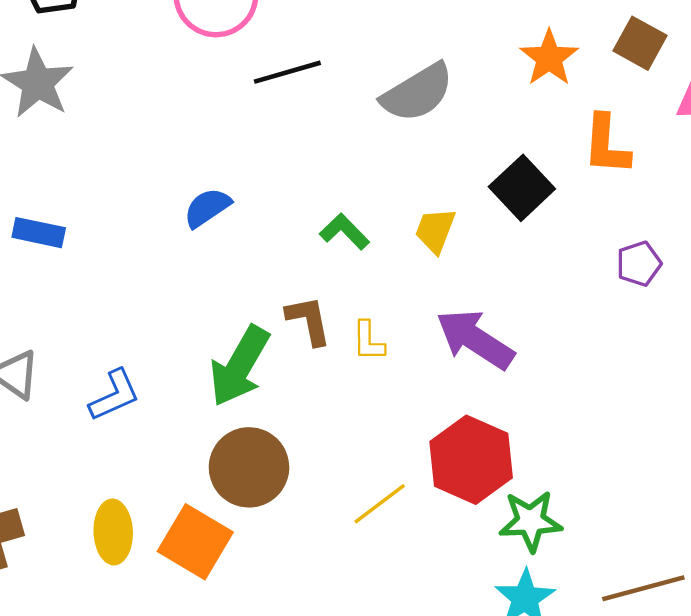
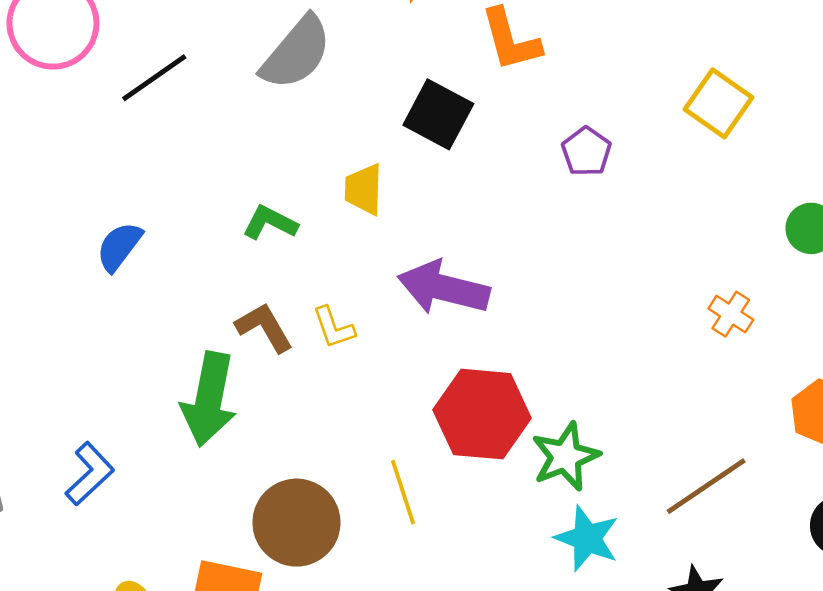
brown circle: (249, 467) -> (296, 523), moved
yellow line: (380, 504) -> (403, 492), turned -52

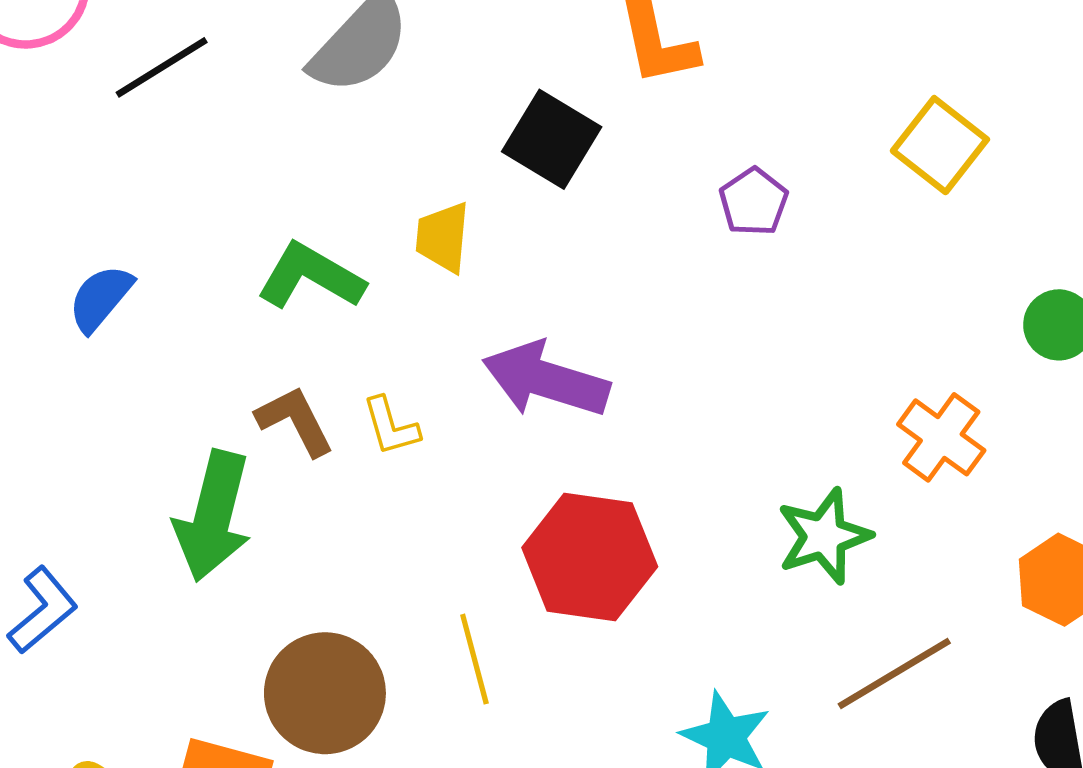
green L-shape: (270, 223) -> (311, 276), size x1.4
orange cross: (731, 314) -> (941, 437), size x1.4
green star: (565, 456) -> (824, 536), moved

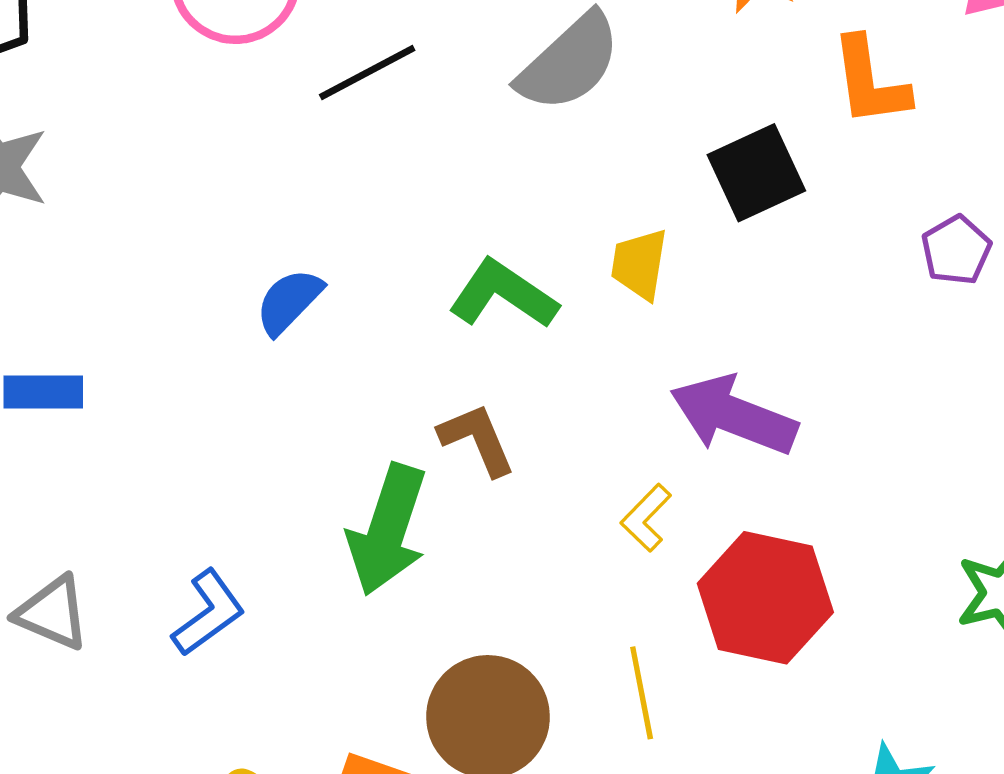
black square: (552, 139) -> (756, 173), turned 30
yellow L-shape: (391, 426) -> (646, 518), moved, turned 56

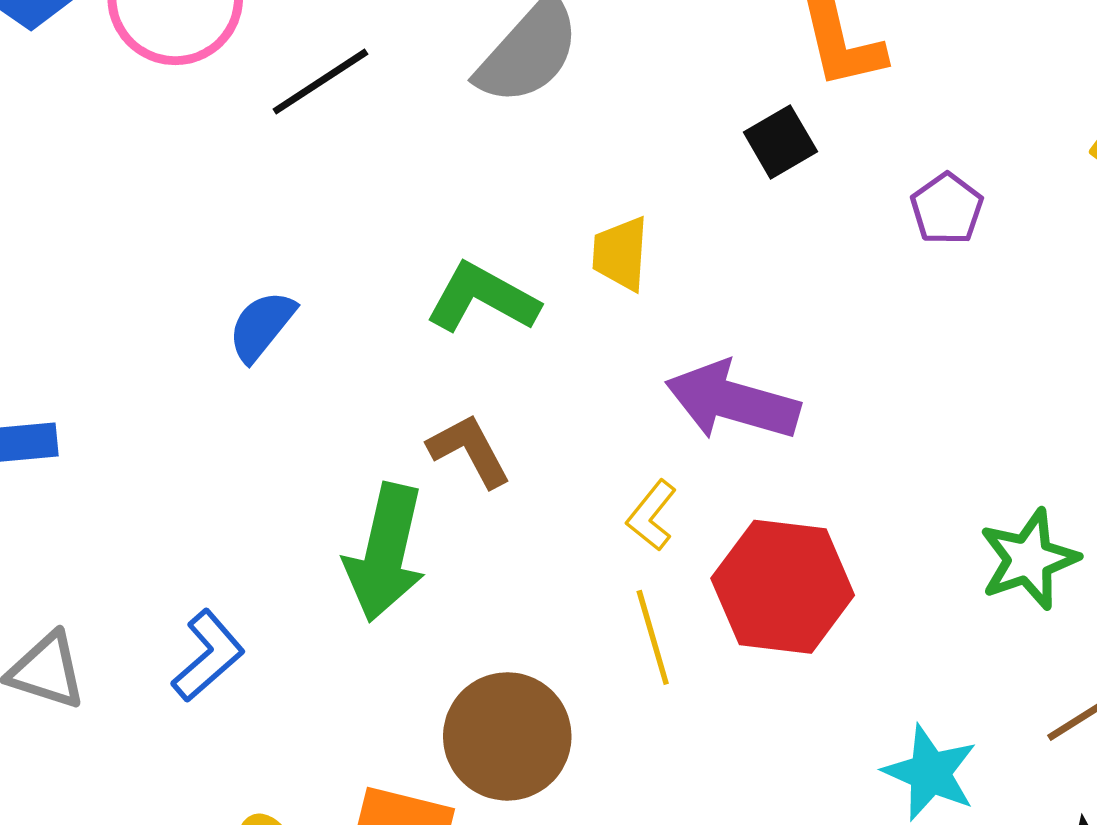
black square: (756, 173) -> (780, 142), moved, size x0.7
yellow line: (642, 693) -> (653, 637), moved

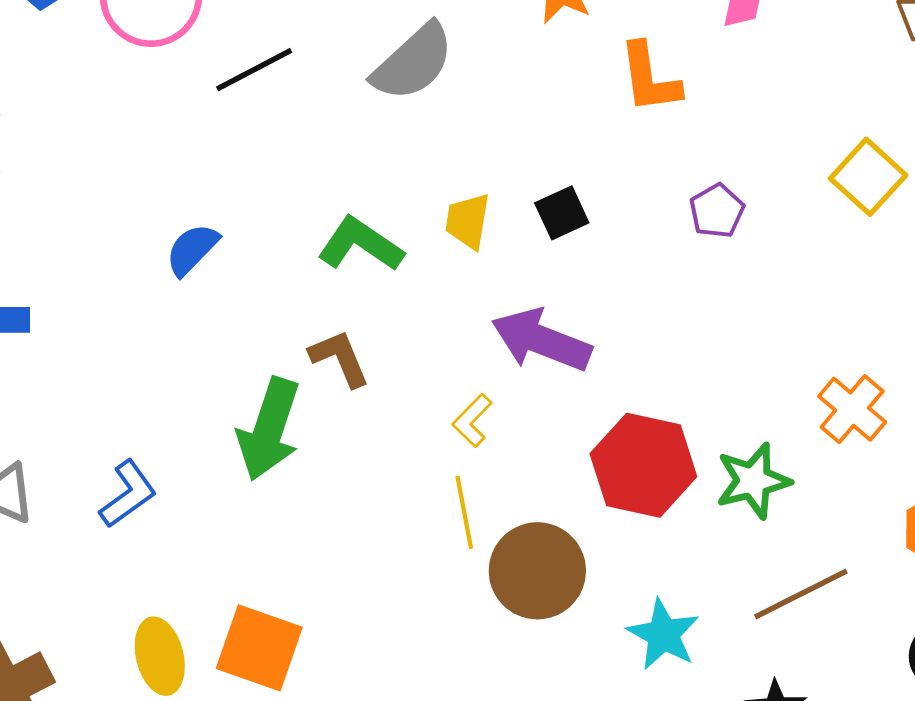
black square: (780, 142) -> (562, 213), moved
red hexagon: (783, 587) -> (643, 465), moved
brown circle: (507, 736) -> (537, 571), moved

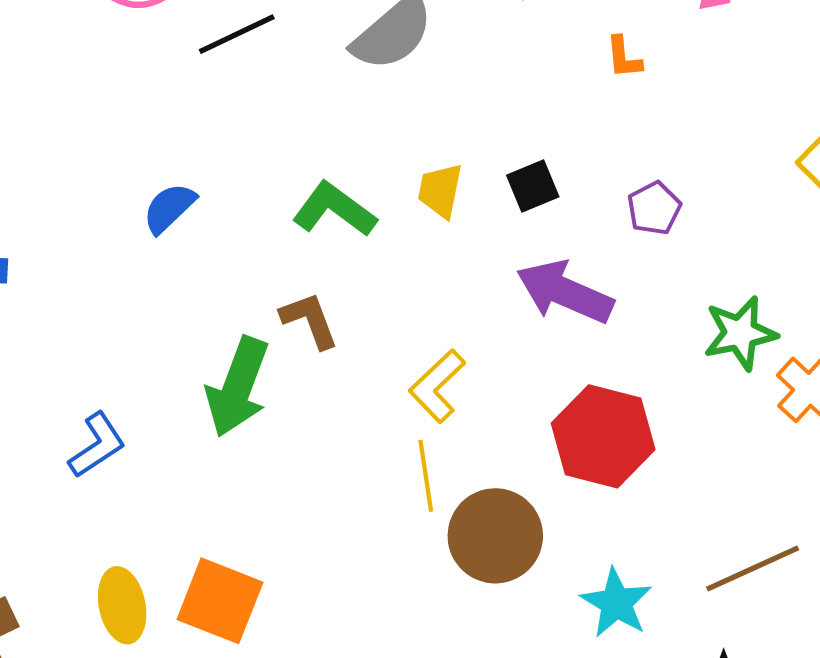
orange L-shape: (649, 78) -> (624, 57), size x0.6
purple pentagon: (717, 211) -> (654, 208), moved
purple arrow: (541, 340) -> (565, 292), moved
yellow L-shape: (472, 420) -> (437, 386), size x1.4
green star: (753, 481) -> (740, 333), moved

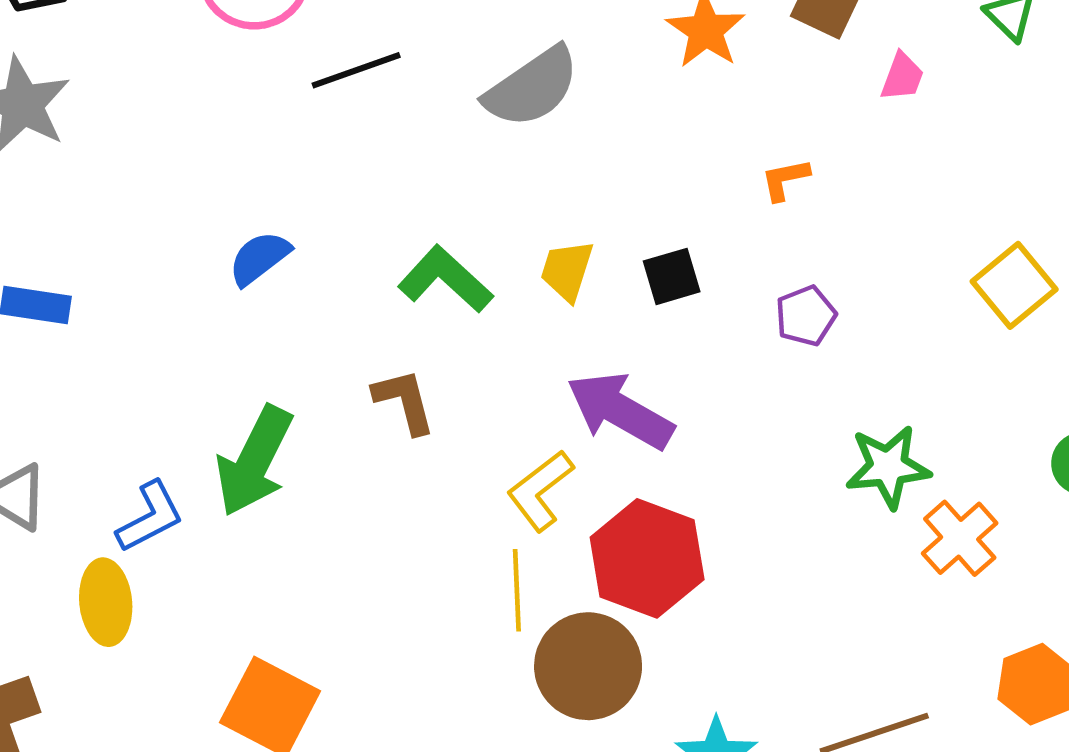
orange L-shape: (624, 57) -> (785, 179), moved, turned 78
purple arrow: (565, 292) -> (620, 411), moved
green arrow: (238, 387) -> (254, 461), moved
red hexagon: (603, 436) -> (647, 558), moved
yellow ellipse: (122, 605) -> (106, 602), moved

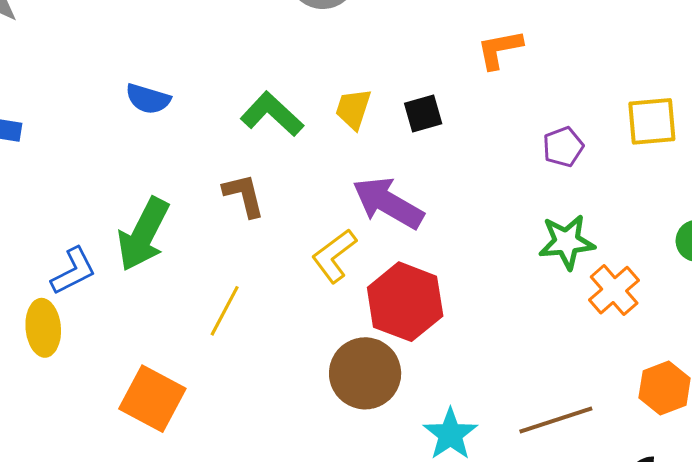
orange L-shape: (785, 179) -> (500, 49), size x1.4
blue semicircle: (259, 258) -> (148, 99), turned -126
yellow square: (1014, 285) -> (652, 121), turned 34
purple pentagon: (806, 316) -> (563, 147), moved
yellow line: (517, 590) -> (225, 311), moved, turned 30

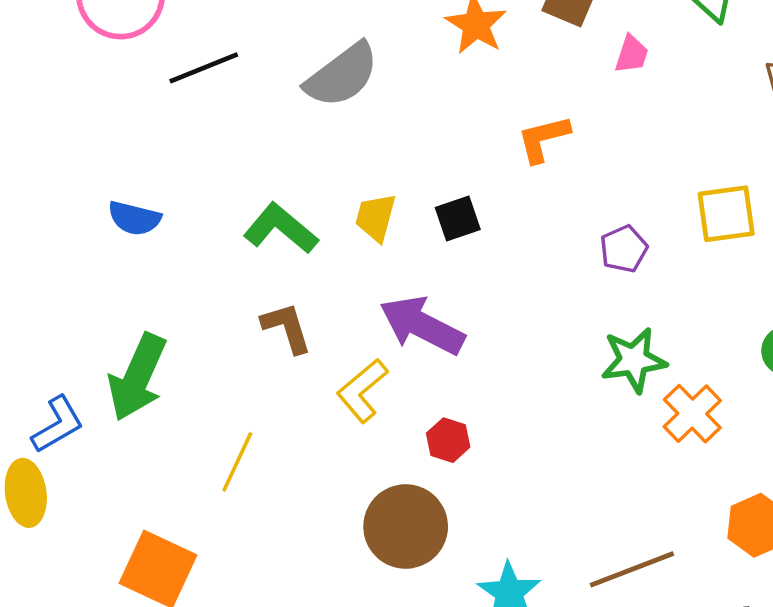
brown L-shape: (244, 195) -> (287, 328), moved
red hexagon: (405, 302) -> (448, 440), size x0.5

